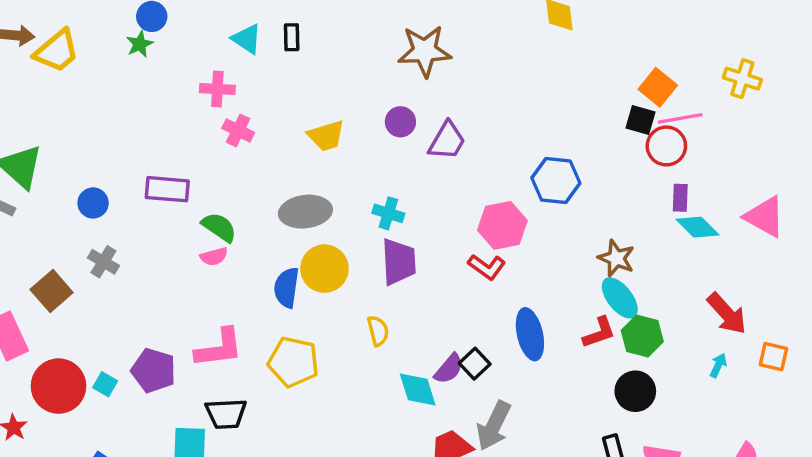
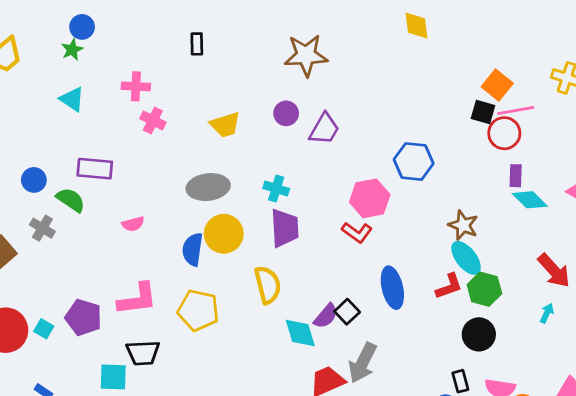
cyan triangle: (247, 39) -> (72, 99), moved
green semicircle: (219, 227) -> (71, 200), moved
yellow semicircle: (378, 331) -> (268, 285), size x1.5

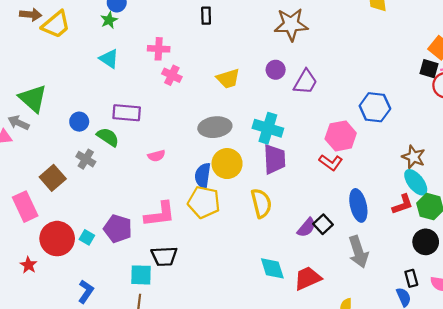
cyan cross: (276, 188) -> (268, 128), size x1.5
yellow pentagon: (198, 310) -> (204, 202), moved
cyan diamond: (300, 333) -> (272, 268), moved
gray arrow: (363, 363) -> (358, 252), moved, turned -44

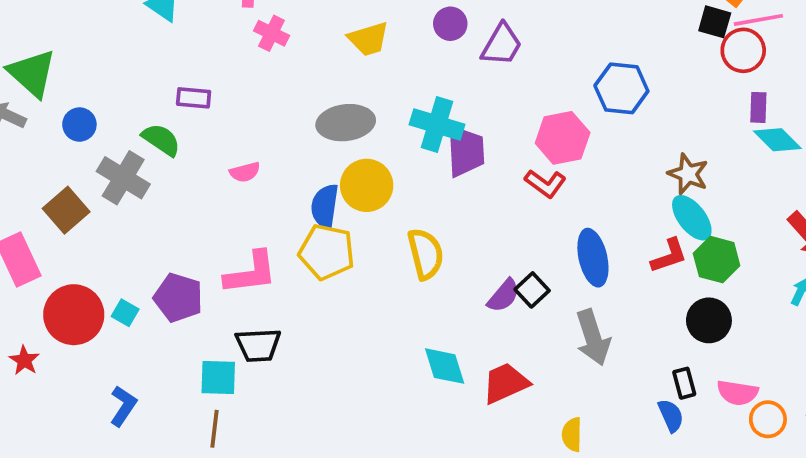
purple rectangle: (127, 113) -> (194, 98), size x0.7
blue circle: (79, 122) -> (79, 125), moved
gray cross: (86, 159) -> (123, 178), size x1.5
purple trapezoid: (274, 159) -> (466, 151), moved

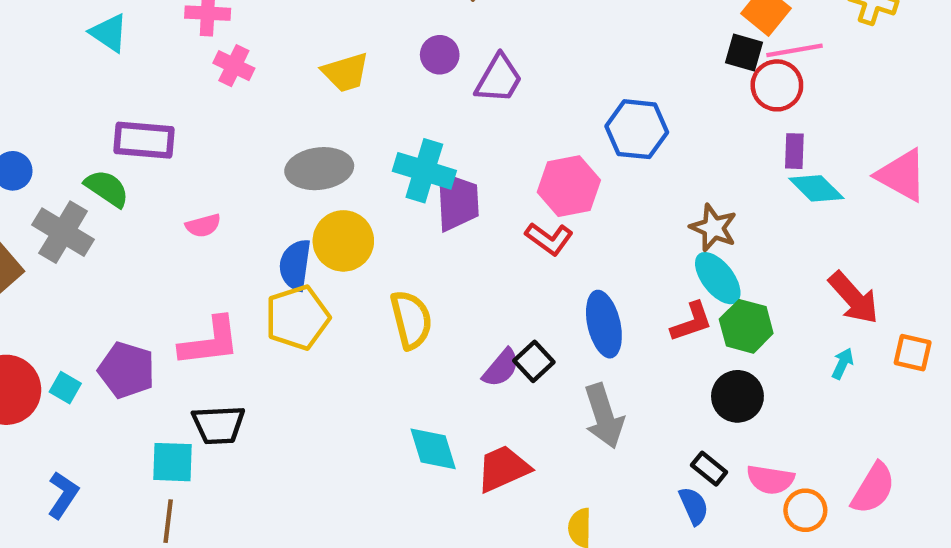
purple rectangle: (194, 98) -> (144, 140), size x1.5
yellow pentagon: (327, 252) -> (297, 318), turned -30
black rectangle: (684, 383) -> (709, 469), turned -36

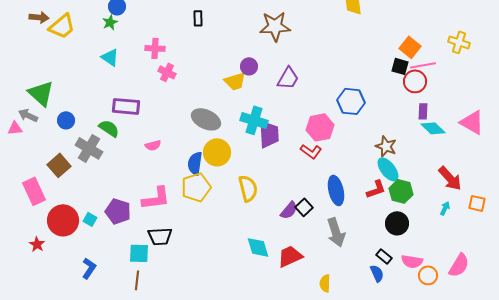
purple circle: (440, 55) -> (249, 66), moved
yellow trapezoid: (346, 72) -> (235, 81), moved
gray ellipse: (319, 169) -> (206, 119), turned 32

